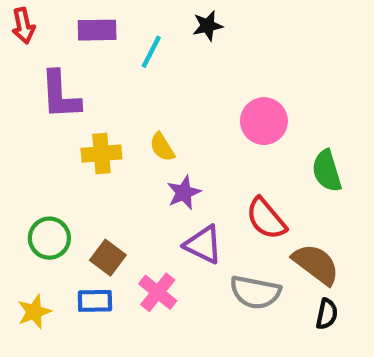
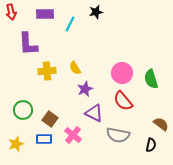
pink circle: (264, 121) -> (122, 73), moved
brown semicircle: (316, 264) -> (161, 124), moved, size x0.7

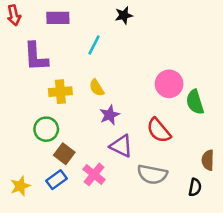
cyan line: (70, 24) -> (94, 45), moved
pink circle: (122, 73) -> (169, 84), moved
green circle: (23, 110) -> (46, 129), moved
brown semicircle: (161, 124) -> (208, 160), turned -126
blue rectangle: (44, 139) -> (57, 180), turned -35

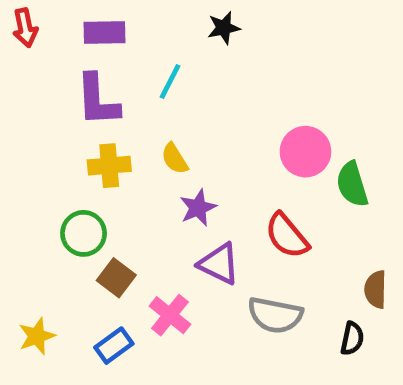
purple L-shape: (36, 57) -> (98, 100), moved
blue rectangle: (57, 180) -> (114, 346), moved

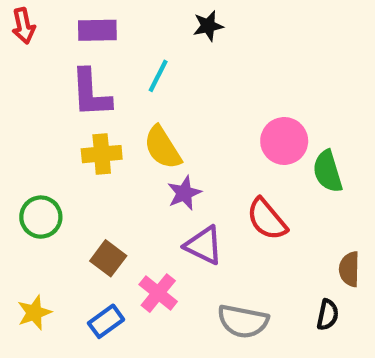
yellow semicircle: (175, 159) -> (163, 147), size x1.5
green circle: (84, 233) -> (41, 217), moved
gray semicircle: (275, 315) -> (243, 321), moved

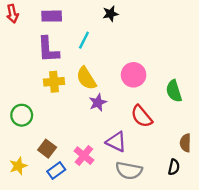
pink circle: (284, 141) -> (134, 75), moved
purple triangle: (204, 245) -> (116, 142), moved
brown square: (108, 258) -> (47, 149), moved

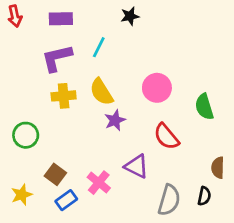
purple L-shape: (48, 49) -> (57, 58), turned 80
gray semicircle: (129, 171) -> (169, 200), moved, turned -85

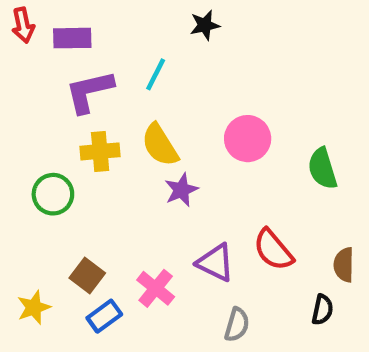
purple rectangle: (61, 19) -> (72, 38), moved
green circle: (26, 135) -> (53, 194), moved
red semicircle: (166, 137) -> (273, 250), moved
gray semicircle: (169, 200) -> (237, 325), moved, size x0.7

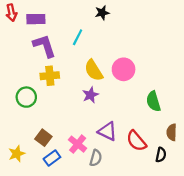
purple L-shape: (89, 92) -> (44, 46), turned 85
yellow semicircle: (160, 145) -> (94, 70), moved
green semicircle: (322, 169) -> (153, 101), moved
red semicircle: (273, 250) -> (136, 141), moved
gray semicircle: (237, 325) -> (96, 158), moved

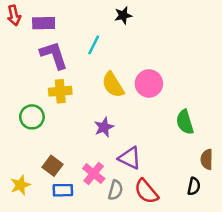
purple star: (90, 95) -> (104, 127), moved
red semicircle: (136, 141) -> (146, 191), moved
blue rectangle: (52, 158) -> (63, 190), turned 35

